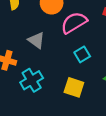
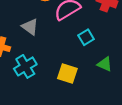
cyan square: (82, 54) -> (86, 37), moved

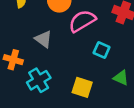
cyan square: (86, 37) -> (102, 50), turned -35

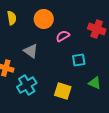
pink semicircle: (82, 21) -> (63, 36), size x0.6
cyan square: (102, 50) -> (79, 60), turned -32

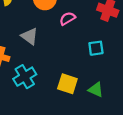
cyan square: (79, 60) -> (96, 48), moved
green triangle: (95, 83) -> (96, 90), moved

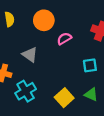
yellow square: (67, 84) -> (64, 98), turned 30
green triangle: (96, 90) -> (91, 94), moved

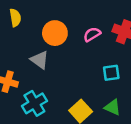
orange circle: (44, 20) -> (55, 33), moved
pink semicircle: (64, 39) -> (92, 34), moved

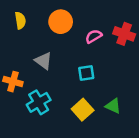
orange circle: (55, 33) -> (61, 22), moved
cyan square: (111, 73) -> (86, 73), moved

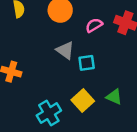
gray triangle: (44, 61) -> (65, 50), moved
cyan cross: (39, 102) -> (49, 113), moved

